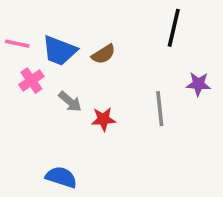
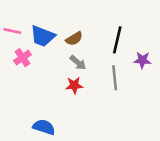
black line: (174, 28) -> (117, 40), moved
gray arrow: (70, 102) -> (78, 63), moved

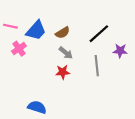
blue trapezoid: (43, 36) -> (36, 30), turned -70
black line: (117, 40) -> (99, 34), turned 35

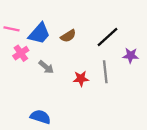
gray arrow: (66, 53) -> (46, 67), moved
red star: (63, 72) -> (81, 79), moved

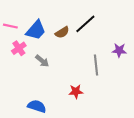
black line: (108, 37) -> (85, 24), moved
red star: (81, 79) -> (76, 91), moved

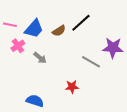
purple star: (119, 50) -> (113, 48), size x1.5
gray line: (96, 65) -> (91, 62), turned -54

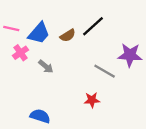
red star: (72, 87) -> (92, 100), moved

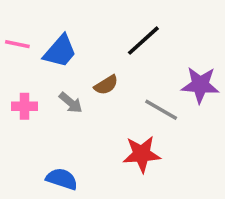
brown semicircle: (68, 35) -> (106, 85), moved
pink cross: (21, 53) -> (25, 106), moved, turned 35
red star: (92, 100) -> (142, 154), size x1.5

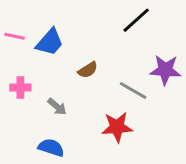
black line: (143, 41) -> (136, 20), moved
gray arrow: (71, 103) -> (57, 107), moved

